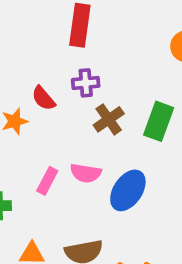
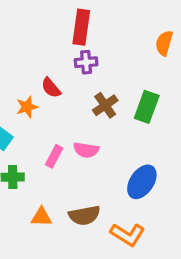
purple cross: (86, 83) -> (86, 62), moved
blue ellipse: (128, 190) -> (142, 182), moved

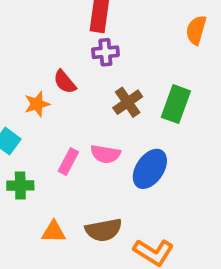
blue ellipse: (142, 182) -> (150, 169), moved

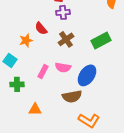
brown cross: (128, 102) -> (66, 39), moved
green rectangle: (176, 104) -> (101, 40), turned 42
brown semicircle: (104, 230) -> (72, 96), moved

